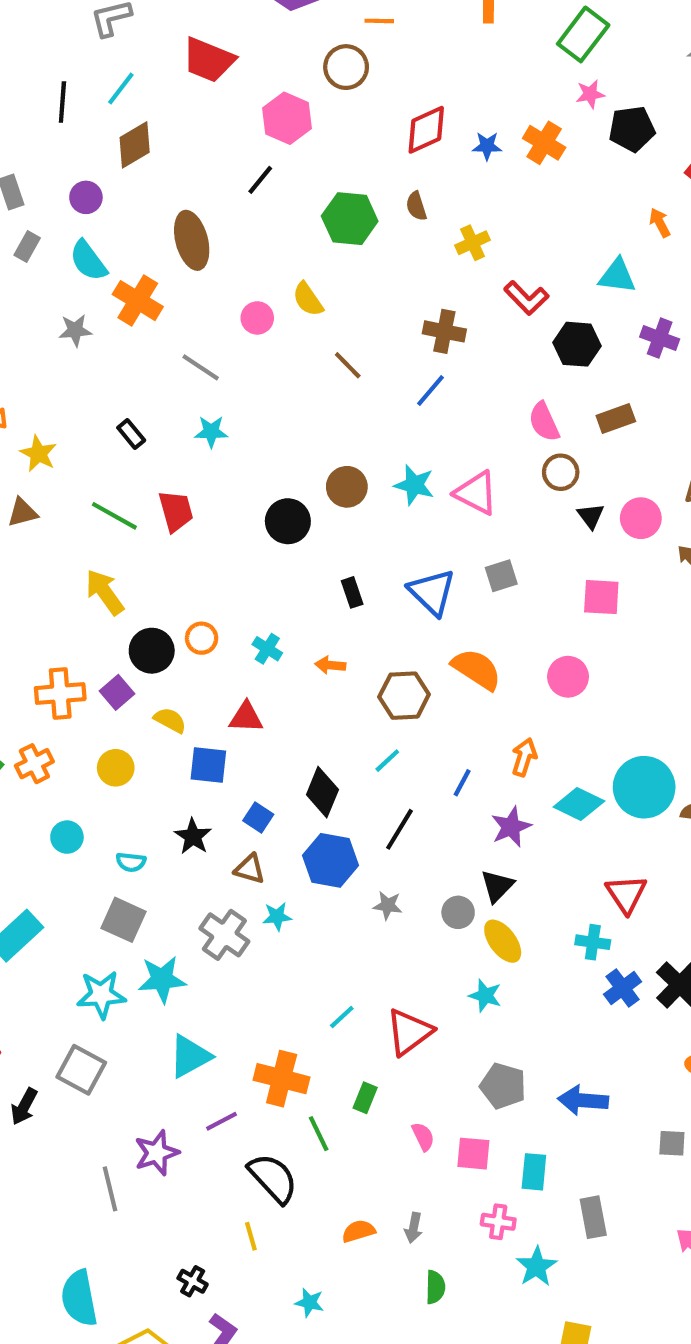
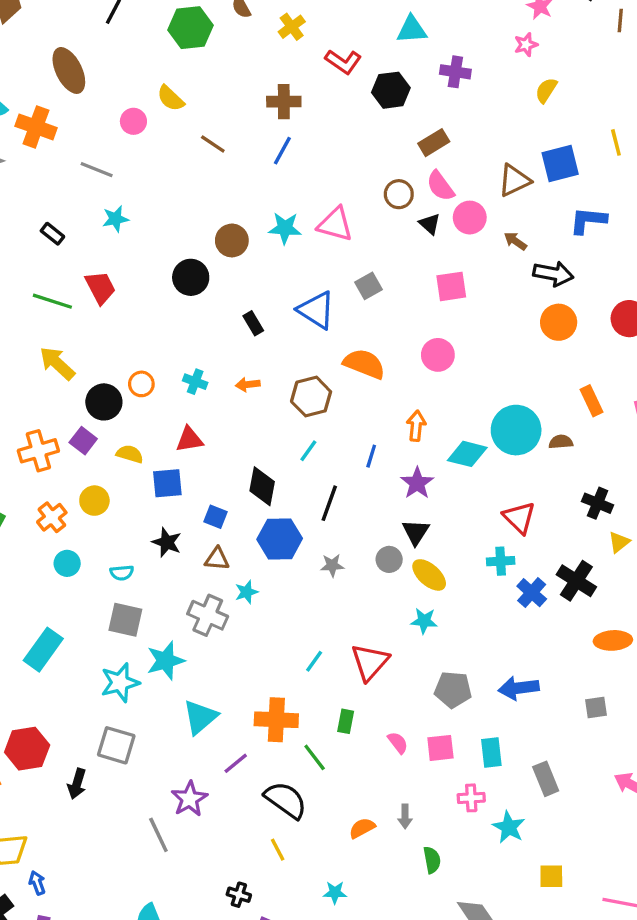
pink semicircle: (544, 422) -> (440, 186), moved
orange cross: (34, 764) -> (52, 517), moved

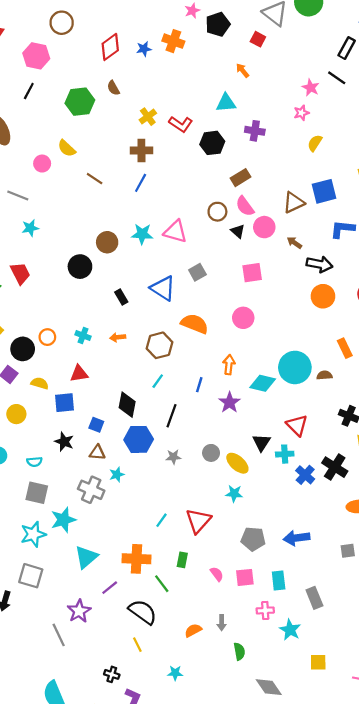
yellow cross: (292, 27) -> (148, 117), moved
black triangle: (416, 532) -> (262, 442), moved

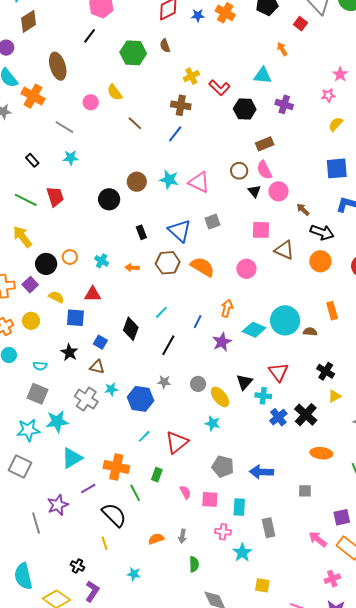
brown triangle: (294, 203) -> (284, 250), moved, turned 40
brown hexagon: (159, 345) -> (168, 263), moved
blue hexagon: (139, 439) -> (140, 399), moved

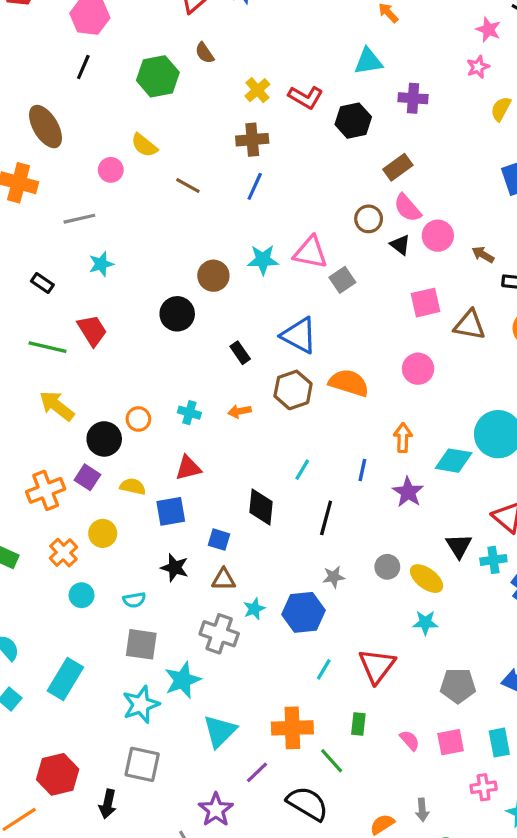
gray line: (64, 127) -> (79, 219), turned -30
gray square: (213, 222) -> (342, 280), moved

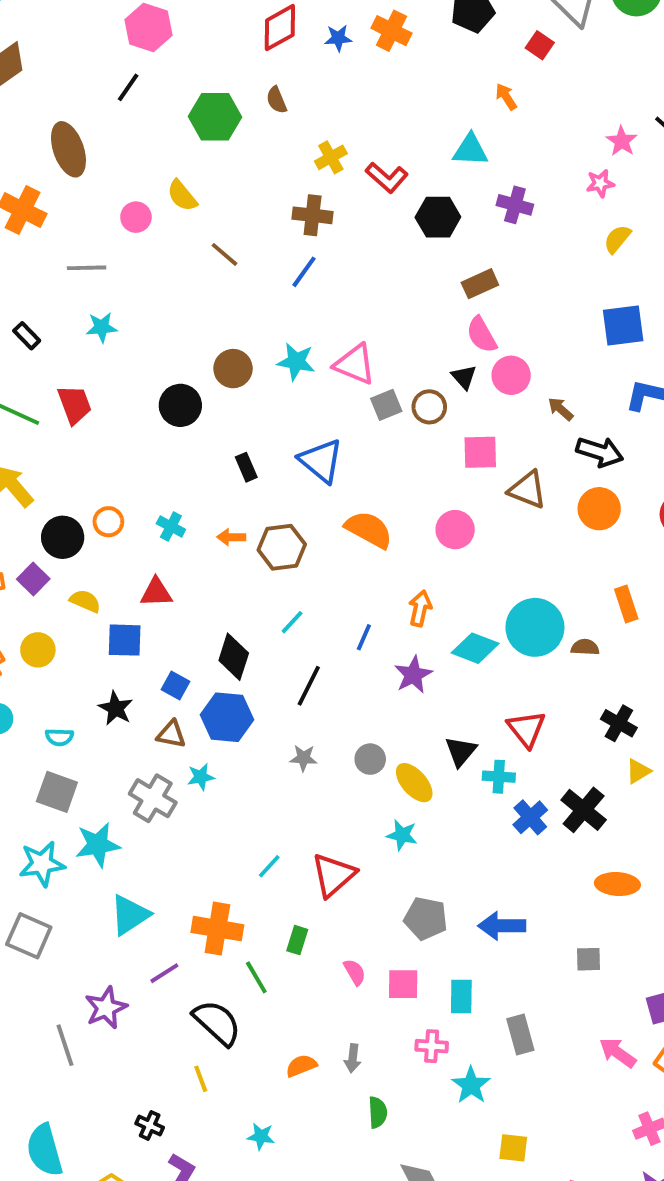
brown circle: (369, 219) -> (429, 407), moved
brown hexagon: (293, 390) -> (282, 547), moved
blue hexagon: (304, 612) -> (227, 717), moved

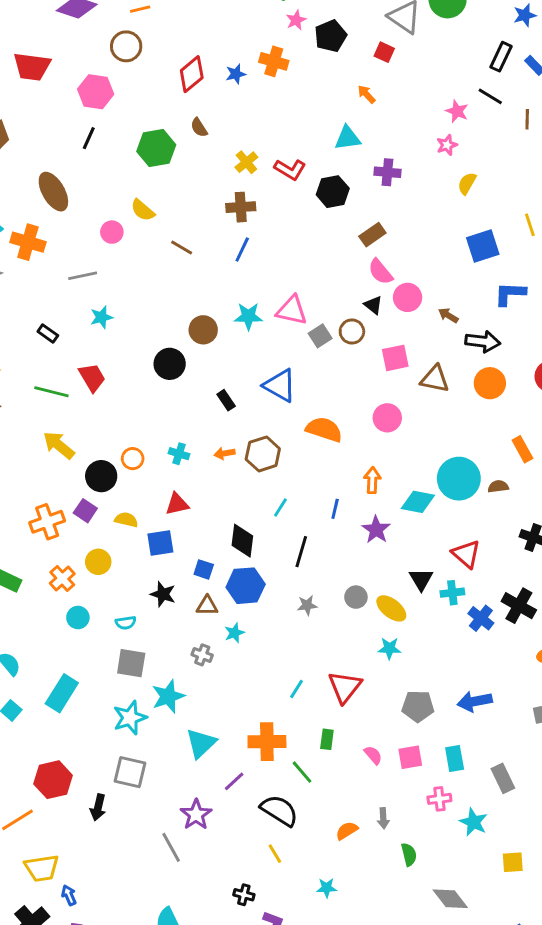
gray cross: (153, 798) -> (202, 655), size x0.6

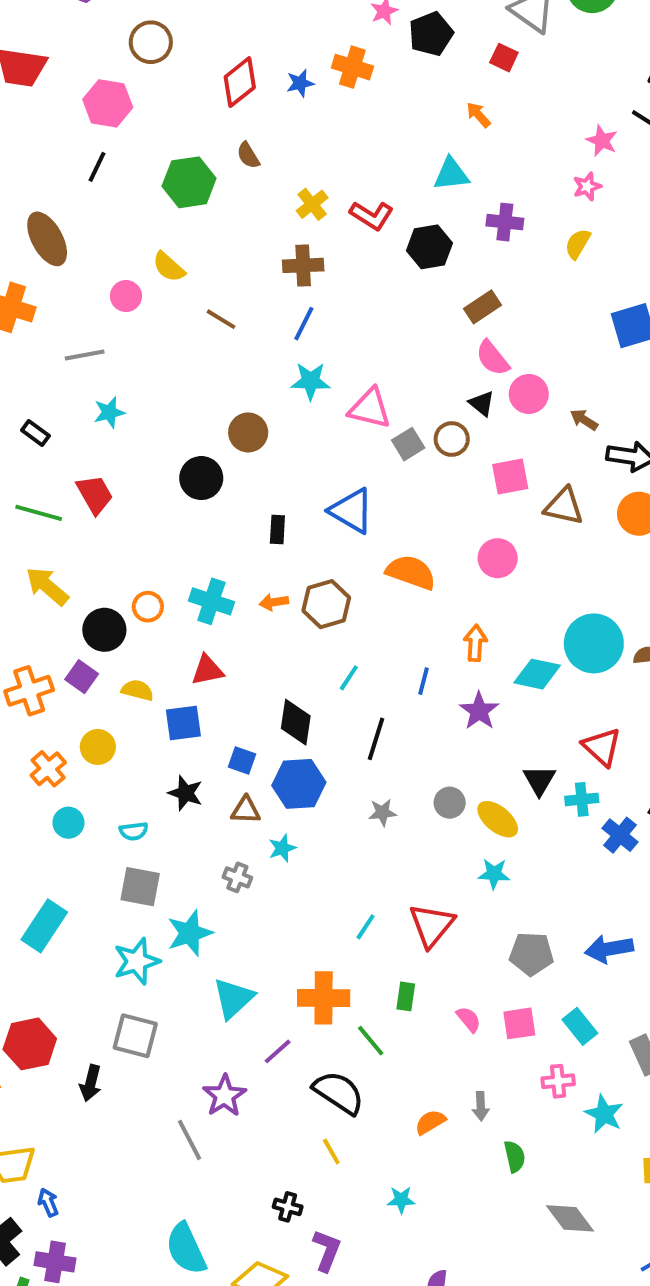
yellow semicircle: (467, 183) -> (578, 244), moved
cyan star: (248, 316) -> (310, 381), moved
black rectangle: (226, 400) -> (277, 529), turned 36
cyan cross: (179, 454) -> (211, 601), size x1.5
cyan rectangle: (455, 759) -> (580, 1026), turned -30

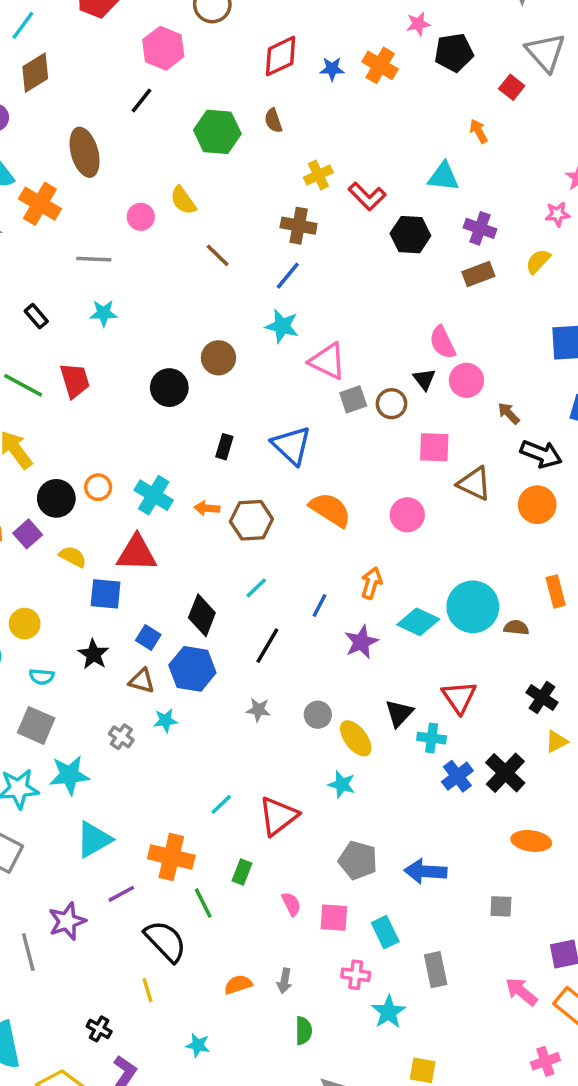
brown rectangle: (483, 307) -> (478, 274), moved
red triangle: (207, 670) -> (137, 553), size x1.4
yellow circle: (98, 747) -> (25, 624), moved

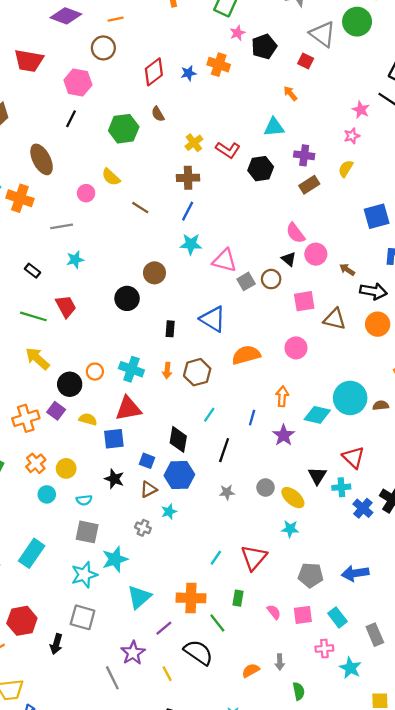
orange arrow: (207, 508) -> (167, 370), turned -77
orange semicircle: (330, 510) -> (246, 355), turned -36
brown triangle: (142, 681) -> (149, 489), turned -30
yellow line: (148, 990) -> (167, 674), moved

